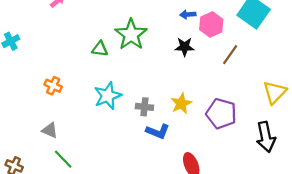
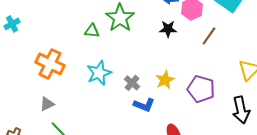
orange cross: (53, 86) -> (50, 64), size x1.8
gray cross: (144, 107) -> (132, 83), turned 35
gray triangle: (50, 130) -> (47, 104), turned -49

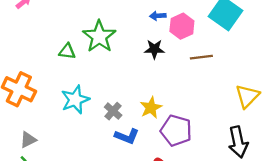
brown line: (209, 36) -> (201, 57), turned 48
purple pentagon: (201, 89) -> (176, 131), moved
gray triangle: (47, 104) -> (28, 140), moved

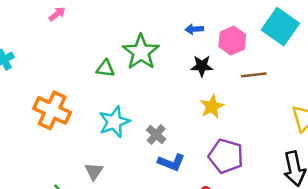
blue arrow: (158, 16) -> (194, 29), moved
yellow star: (151, 108) -> (212, 107), moved
gray triangle: (28, 140) -> (94, 171), moved, turned -30

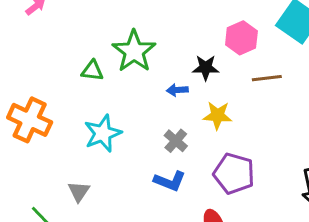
blue arrow: (194, 29) -> (177, 90), moved
yellow star: (212, 107) -> (218, 115), turned 30
gray cross: (156, 134) -> (176, 141), moved

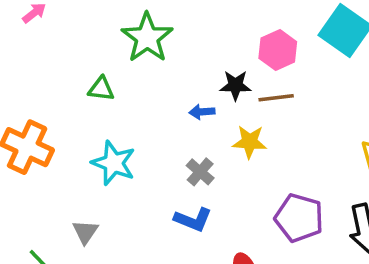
green star: (134, 51) -> (147, 38), moved
brown line: (267, 78) -> (276, 98), moved
cyan star: (103, 133) -> (114, 163), turned -30
purple pentagon: (234, 174) -> (299, 218), moved

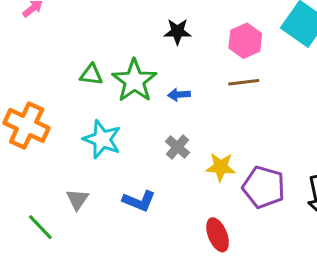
green star: (147, 38) -> (134, 81), moved
black star: (235, 85) -> (177, 32), moved
yellow star: (250, 142) -> (221, 167), moved
blue L-shape: (193, 220) -> (139, 201), moved

